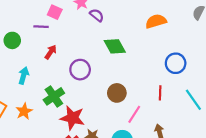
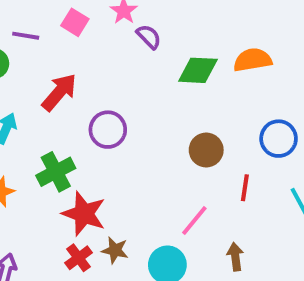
purple line: (41, 27) -> (26, 36), moved
green diamond: (115, 46) -> (198, 70), moved, turned -65
red arrow: (51, 52) -> (59, 92), size x1.5
brown circle: (117, 93) -> (206, 150), moved

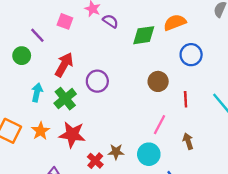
purple line: (26, 36) -> (37, 35), turned 49
blue circle: (279, 139) -> (191, 55), moved
green cross: (56, 172) -> (65, 99), moved
red star: (84, 214) -> (72, 135), moved

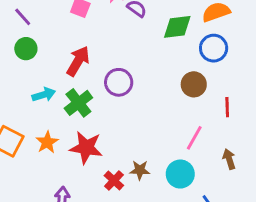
purple line: (37, 35) -> (23, 17), moved
blue circle: (191, 55) -> (214, 48), moved
cyan arrow: (37, 92) -> (44, 95), turned 60

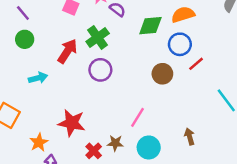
green cross: (78, 103) -> (98, 38), moved
red line: (227, 107) -> (196, 64), moved, turned 49
pink line: (194, 138) -> (137, 117), moved
orange star: (47, 142) -> (39, 142), moved

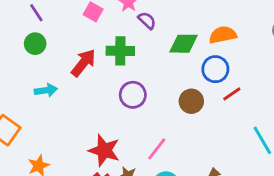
green cross: (98, 38) -> (120, 51), turned 30
purple circle: (100, 70) -> (133, 95), moved
red star: (72, 123) -> (104, 150), moved

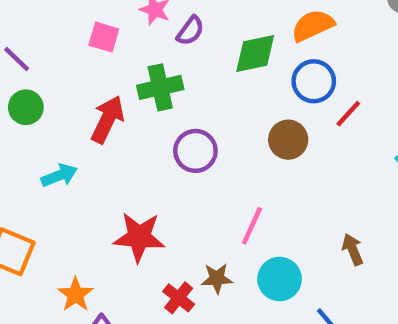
purple semicircle: (147, 20) -> (190, 31), turned 96
red star: (104, 150) -> (139, 237), moved

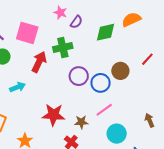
pink square: (104, 37) -> (27, 33), moved, size x1.6
blue circle: (314, 81) -> (101, 83), moved
pink line: (252, 226) -> (104, 110), turned 30
brown star: (217, 278) -> (81, 122), moved

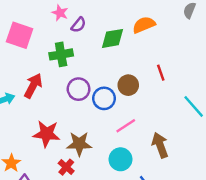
red line: (147, 59) -> (161, 73), turned -64
red arrow: (39, 62) -> (33, 86), moved
pink line: (104, 110) -> (126, 126), moved
brown arrow: (149, 120) -> (160, 145), size x1.5
brown star: (81, 122) -> (79, 144), size x1.5

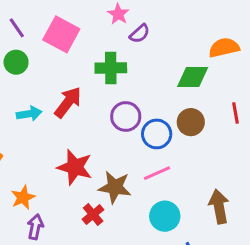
green diamond: (113, 38) -> (193, 77), moved
pink line: (126, 126) -> (157, 173), moved

